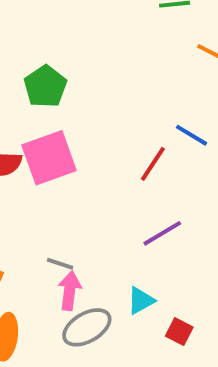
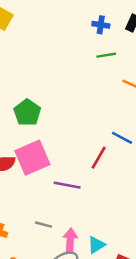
purple line: (162, 233) -> (67, 185), moved, turned 45
pink arrow: (70, 291) -> (70, 240), moved

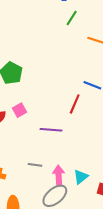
green line: (106, 55) -> (72, 18), turned -42
pink square: (32, 158) -> (20, 110), size x0.5

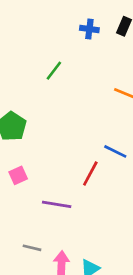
green line: (72, 18) -> (54, 71), moved

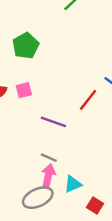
gray line: (32, 248) -> (49, 158), moved

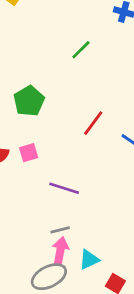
red line: (88, 100) -> (93, 123), moved
gray line: (49, 158) -> (60, 230), turned -35

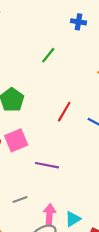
pink square: (29, 153) -> (16, 140), size x1.5
gray line: (60, 230) -> (20, 200), moved

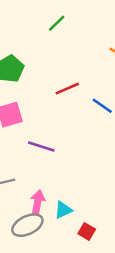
red line: (64, 112) -> (67, 89), turned 30

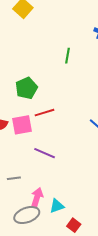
green line: (57, 23) -> (68, 56), turned -42
red line: (67, 89) -> (44, 113), moved

